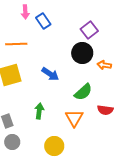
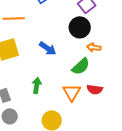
orange arrow: (104, 65) -> (94, 47), moved
red semicircle: (105, 110) -> (95, 89), moved

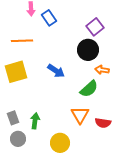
green arrow: (37, 85) -> (35, 121), moved
red semicircle: (95, 89) -> (103, 123), moved

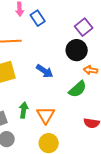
orange triangle: (80, 115) -> (46, 115), moved
green arrow: (35, 121) -> (24, 110), moved

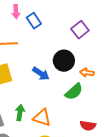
black circle: (77, 50) -> (64, 61), moved
orange triangle: (46, 115) -> (42, 118), turned -42

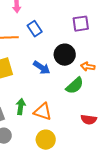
blue rectangle: (34, 21) -> (35, 29), moved
purple square: (80, 30) -> (81, 24), turned 30

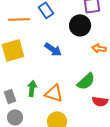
black circle: (65, 55) -> (80, 25), moved
green semicircle: (75, 86) -> (86, 81), moved

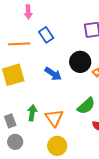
black circle: (80, 25) -> (80, 62), moved
orange triangle: (54, 93) -> (54, 118), turned 36

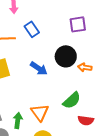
green arrow: (32, 113) -> (18, 120), moved

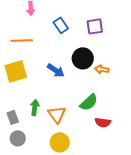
blue rectangle: (32, 29) -> (61, 25), moved
green arrow: (18, 120) -> (35, 107), moved

